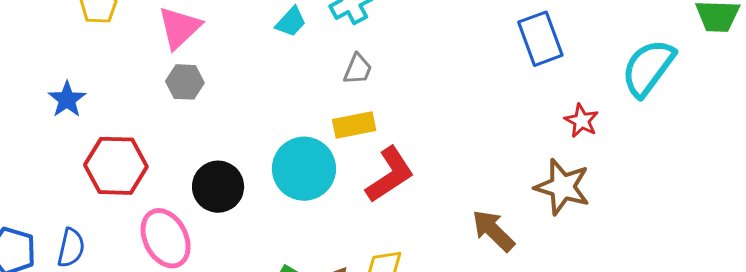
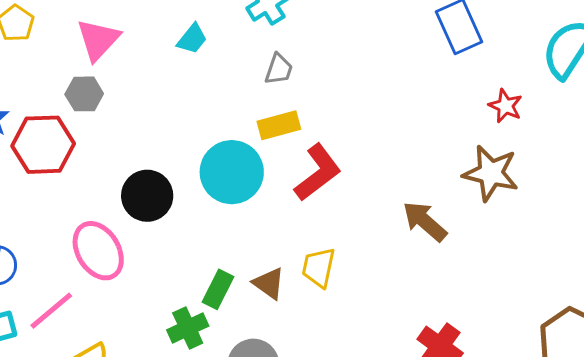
cyan trapezoid: (291, 22) -> (192, 39), moved
gray hexagon: (185, 82) -> (84, 94), moved
red hexagon: (116, 166) -> (43, 145), moved

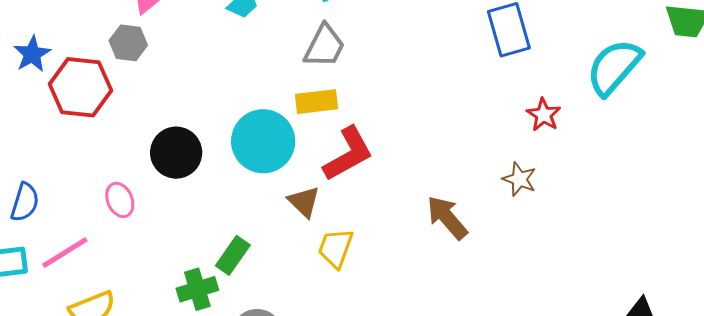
gray trapezoid: (279, 69) -> (324, 46), size x1.4
brown star: (491, 173) -> (519, 179), size x0.6
pink ellipse: (98, 251) -> (120, 200), size x0.6
brown triangle: (269, 283) -> (304, 202), moved

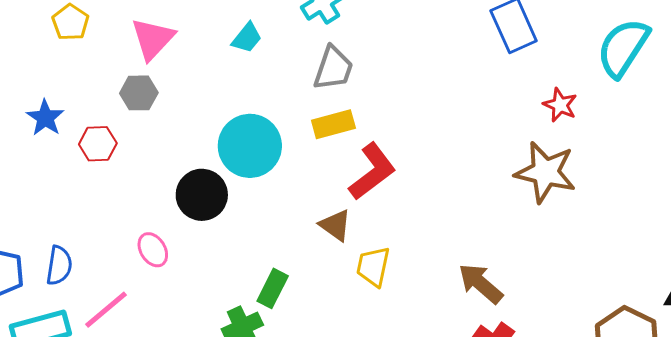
red hexagon: (80, 87) -> (98, 144), size x0.6
cyan circle: (263, 141) -> (250, 146), moved
brown star: (519, 179) -> (545, 172), size x1.8
brown arrow: (447, 218) -> (481, 283), moved

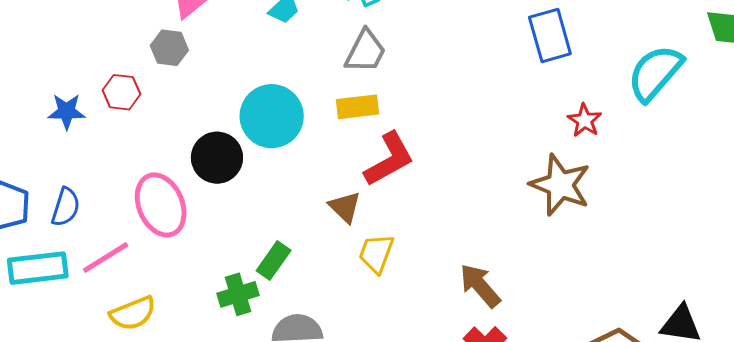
blue star: (45, 118) -> (67, 111), moved, turned 30
pink ellipse: (153, 250) -> (161, 205), size x1.8

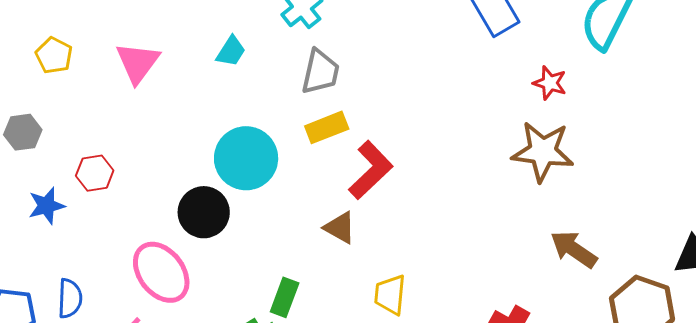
gray hexagon: (169, 48) -> (23, 132), moved
yellow trapezoid: (376, 253) -> (390, 295), moved
brown arrow: (480, 286) -> (574, 249), moved

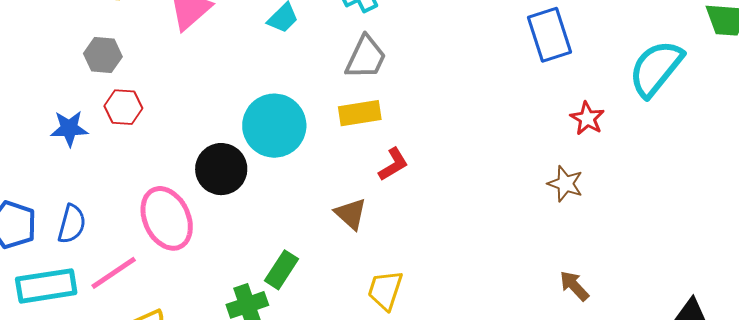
gray hexagon: (23, 132) -> (103, 55), moved
brown star: (543, 151) -> (565, 184), size x0.6
red L-shape: (371, 170) -> (393, 164), size x0.6
brown arrow: (574, 249) -> (574, 286), size x0.7

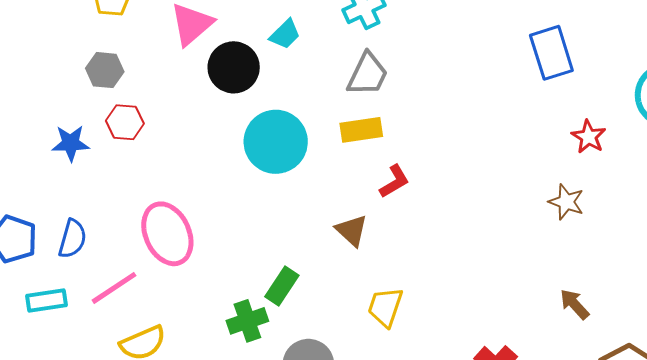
black circle: (221, 169) -> (234, 67), moved
cyan rectangle: (46, 286) -> (46, 301), size x0.7

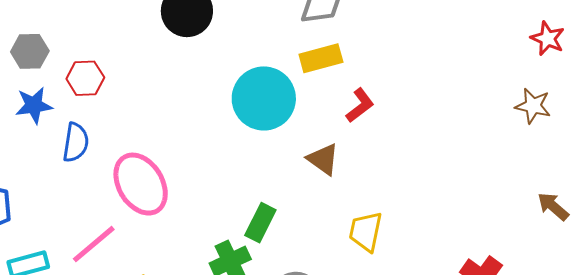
gray hexagon: (105, 70) -> (30, 51), moved
cyan circle: (276, 142) -> (264, 98), moved
blue semicircle: (72, 239) -> (76, 142), moved

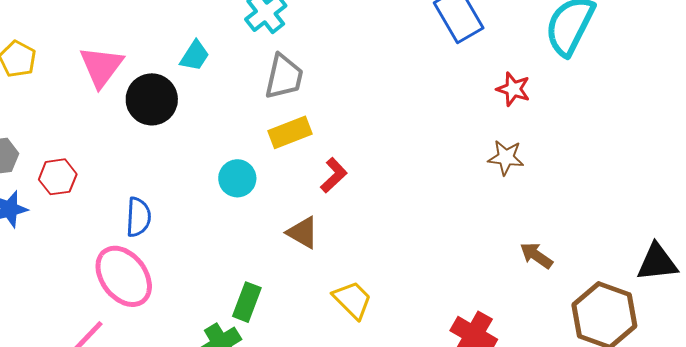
cyan circle: (264, 98) -> (237, 178), size x0.6
blue semicircle: (76, 142) -> (138, 217), moved
yellow trapezoid: (366, 231) -> (352, 300), turned 129

